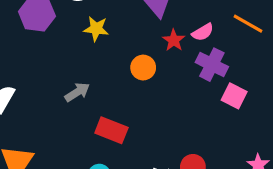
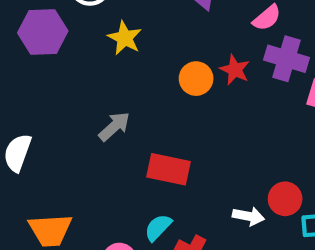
yellow star: (96, 29) -> (125, 38), turned 30
red star: (174, 40) -> (235, 70), moved

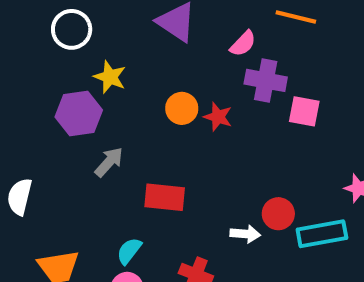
purple hexagon: (43, 32) -> (79, 114), moved
red star: (235, 70) -> (218, 117), moved
cyan semicircle: (158, 227) -> (129, 251), moved

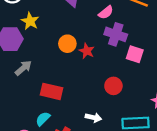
red circle: (278, 214) -> (113, 86), moved
cyan semicircle: (129, 251) -> (43, 119), moved

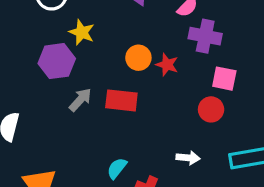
pink square: (135, 54) -> (224, 79), moved
red rectangle: (51, 91) -> (121, 100), moved

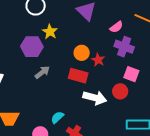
red rectangle: (121, 100) -> (78, 76), moved
white arrow: (188, 158) -> (95, 98), moved, size x1.6

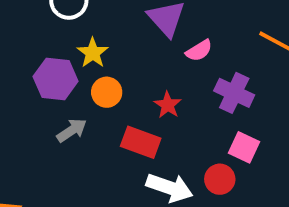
pink semicircle: (116, 27) -> (199, 51), moved
orange circle: (82, 53) -> (107, 92), moved
red star: (98, 60) -> (168, 105), moved

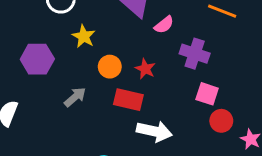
purple hexagon: (56, 79) -> (37, 59), moved
orange circle: (107, 92) -> (110, 67), moved
red circle: (220, 179) -> (221, 121), moved

